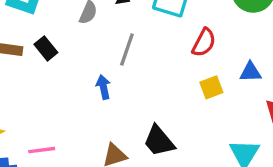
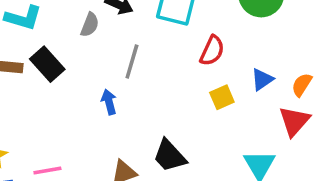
black rectangle: (46, 48) -> (47, 64), size x1.4
blue triangle: (250, 72) -> (262, 79), turned -30

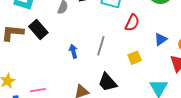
gray line: (132, 62) -> (101, 46), moved
yellow square: (222, 97) -> (135, 58), moved

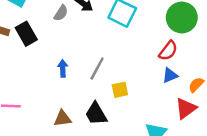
red semicircle: (132, 23) -> (168, 51), moved
yellow square: (135, 58) -> (120, 90), moved

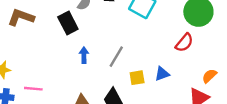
black rectangle: (26, 34) -> (68, 23), moved
blue triangle: (170, 75) -> (162, 74), moved

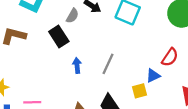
red semicircle: (184, 43) -> (170, 57), moved
yellow square: (137, 78) -> (140, 91), moved

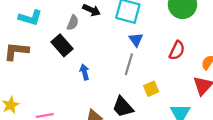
gray line: (108, 64) -> (129, 64), moved
blue triangle: (153, 76) -> (136, 40), moved, turned -32

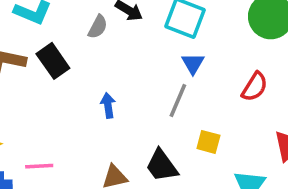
black rectangle: (62, 45) -> (53, 61), moved
yellow square: (151, 89) -> (208, 142), turned 32

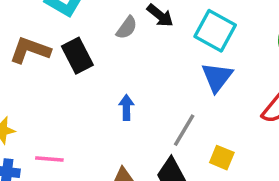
blue triangle: (193, 63) -> (217, 77), size x1.4
gray line: (178, 101) -> (184, 130), moved

